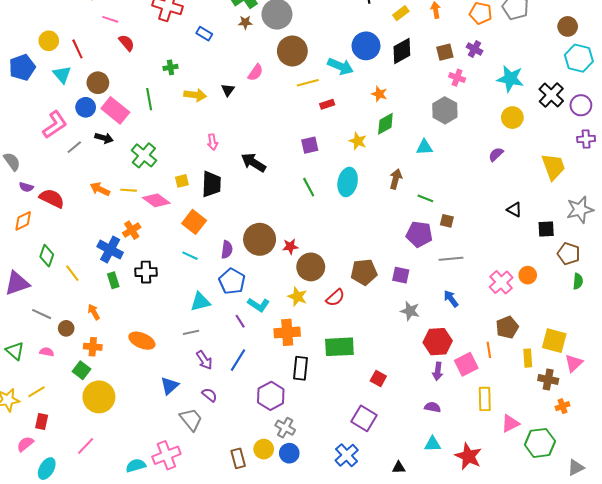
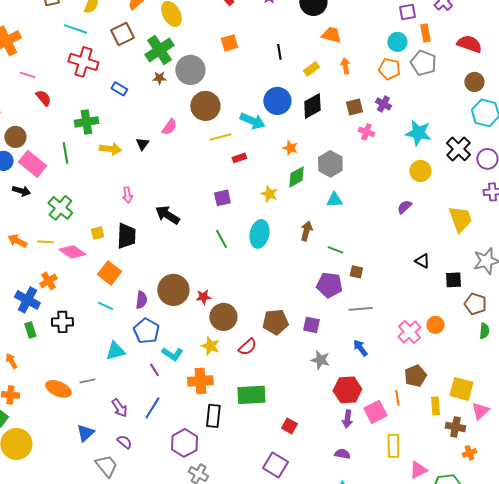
green cross: (171, 67) -> (86, 122), size x1.6
gray hexagon: (445, 110) -> (330, 164), moved
gray line: (191, 332) -> (87, 381), moved

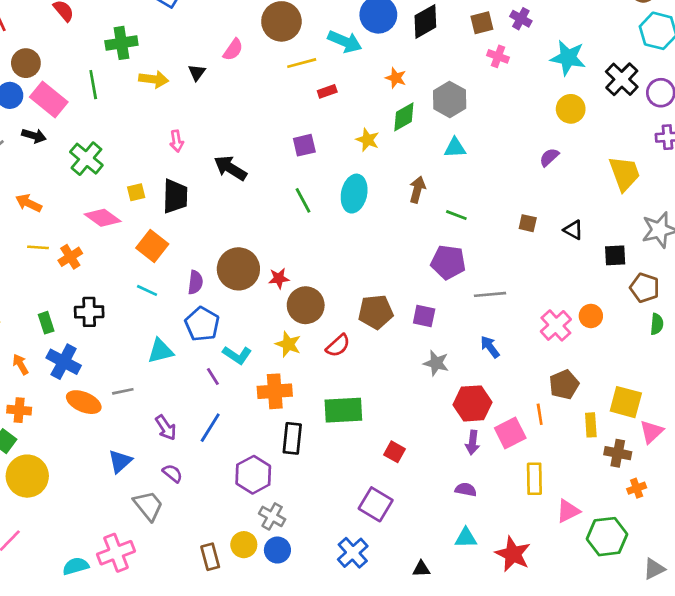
yellow line: (45, 242) -> (38, 247), moved
brown square: (356, 272) -> (528, 223), moved
blue cross: (27, 300) -> (64, 362), moved

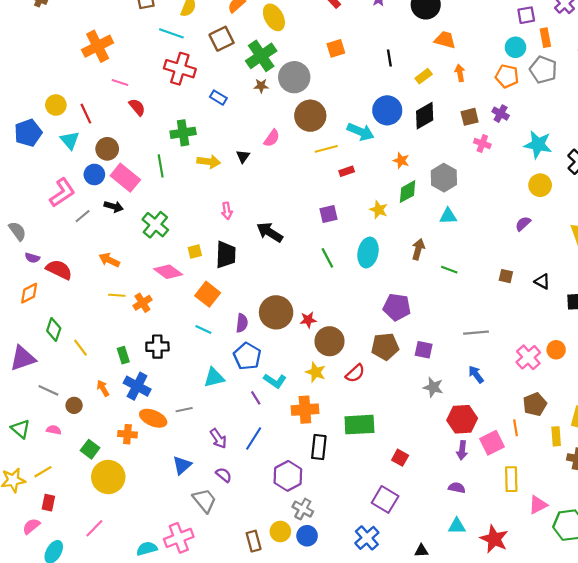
purple pentagon: (448, 262) -> (397, 307), moved
orange cross: (19, 410) -> (127, 434), moved

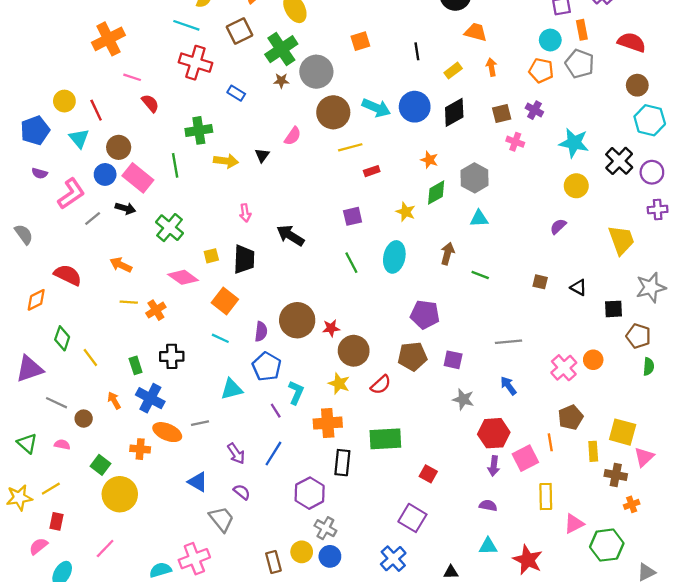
cyan arrow: (361, 132) -> (376, 108), moved
purple semicircle: (32, 258) -> (40, 173), moved
cyan L-shape: (275, 381) -> (296, 393), turned -100
blue triangle: (182, 465) -> (198, 482), turned -48

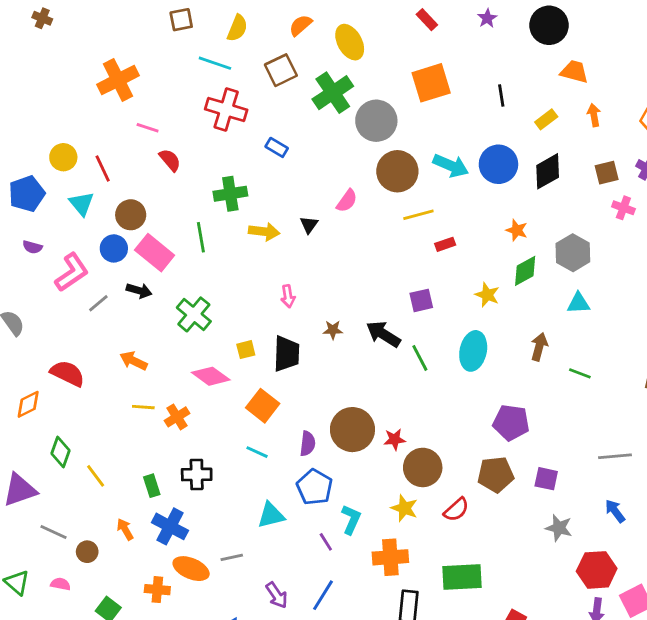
orange square: (360, 41) -> (431, 83), size x1.6
brown star: (281, 81) -> (333, 330), moved
black arrow: (290, 235) -> (383, 334), moved

